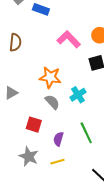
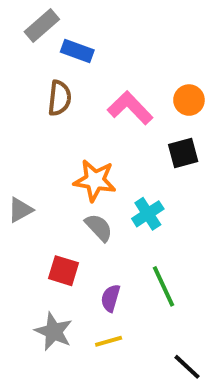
brown semicircle: (15, 42) -> (60, 98), moved

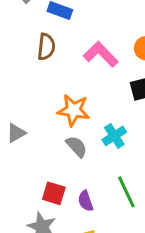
red square: (63, 271) -> (54, 193), moved
purple semicircle: (111, 298) -> (86, 201), turned -35

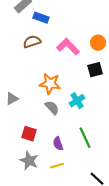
brown semicircle: (46, 47) -> (32, 42), turned -114
red square: (54, 193) -> (29, 134), moved

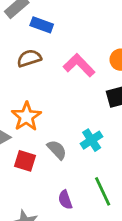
orange star: (50, 84) -> (26, 116), moved, turned 30
red square: (29, 134) -> (25, 161), moved

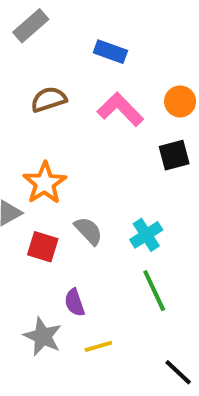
blue rectangle: (42, 25) -> (110, 52), moved
cyan cross: (92, 140) -> (146, 235), moved
purple semicircle: (65, 200) -> (75, 303), moved

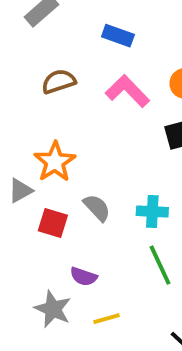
cyan cross: (146, 235) -> (152, 212), turned 36
purple semicircle: (75, 303) -> (84, 277), turned -52

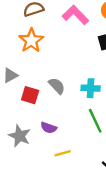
orange star: (55, 162) -> (31, 40), moved
gray star: (53, 309) -> (20, 136), moved

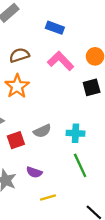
gray semicircle: (57, 86) -> (42, 131), turned 108
red square: (30, 95) -> (16, 140), turned -36

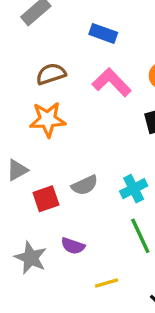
orange star: (17, 86) -> (48, 119), turned 30
cyan cross: (76, 133) -> (134, 189), turned -30
yellow line: (48, 197) -> (107, 283), moved

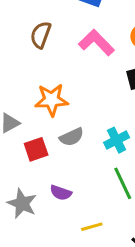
brown semicircle: (51, 74) -> (41, 35), turned -52
orange star: (48, 119) -> (52, 100), moved

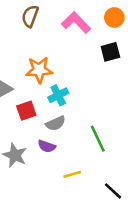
gray semicircle: (72, 137) -> (56, 123), moved
cyan cross: (117, 140) -> (58, 95), moved

